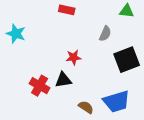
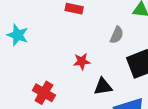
black triangle: (63, 80) -> (103, 87), moved

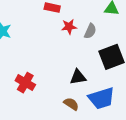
red star: (82, 61) -> (69, 27), moved

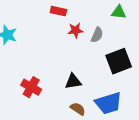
black triangle: (78, 77) -> (73, 82), moved

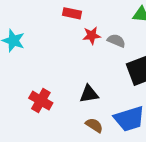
gray semicircle: (97, 35) -> (116, 41), turned -91

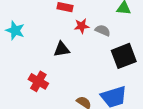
black triangle: (89, 94) -> (62, 49), moved

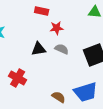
gray semicircle: (103, 30) -> (62, 49), moved

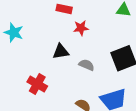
gray semicircle: (62, 49) -> (87, 65), moved

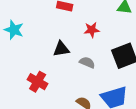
red star: (81, 28) -> (92, 30), moved

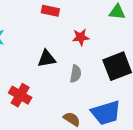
gray semicircle: (87, 62) -> (76, 74), turned 77

